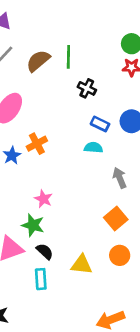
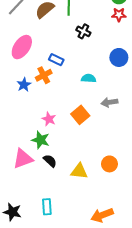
blue rectangle: (100, 124) -> (56, 60), moved
gray arrow: (120, 178) -> (109, 102), turned -77
orange square: (116, 219) -> (80, 115), moved
cyan rectangle: (41, 279) -> (47, 207), moved

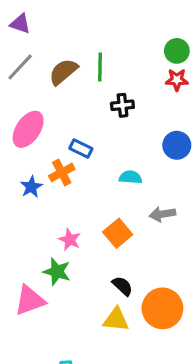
black cross: (83, 31) -> (122, 105), turned -32
black semicircle: (50, 161) -> (122, 286), moved
orange circle: (109, 164) -> (162, 308), size x1.6

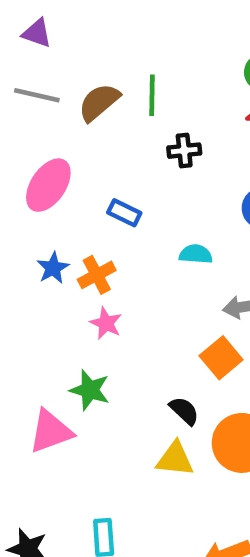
gray line: (20, 67) -> (37, 95), turned 60
orange cross: (62, 172) -> (97, 275), moved
orange square: (118, 233) -> (221, 358), moved
pink star: (70, 240) -> (106, 323), moved

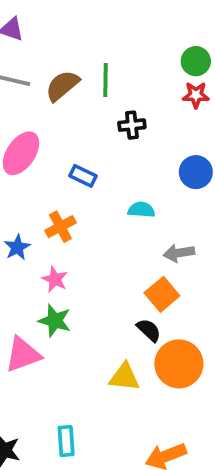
blue star: (53, 268) -> (17, 247), moved
pink star: (106, 323) -> (55, 279), moved
black semicircle: (184, 411) -> (149, 330), moved

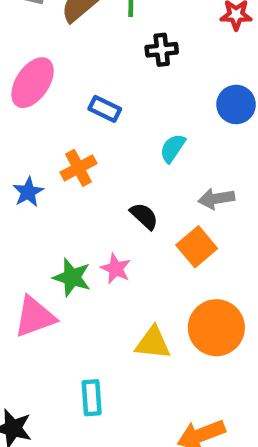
cyan semicircle: (141, 210) -> (173, 148), turned -60
pink star: (55, 279) -> (116, 269), moved
black semicircle: (149, 330) -> (144, 216), moved
cyan rectangle: (66, 441) -> (92, 398), moved

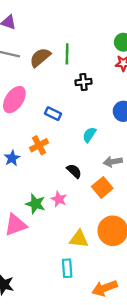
cyan rectangle: (92, 398) -> (67, 268), moved

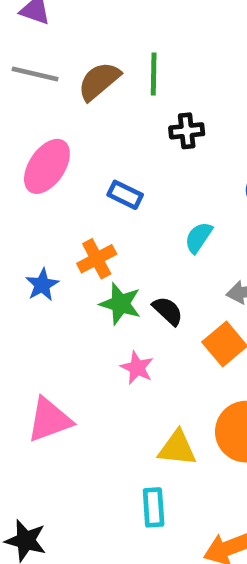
green star: (35, 204) -> (120, 304), moved

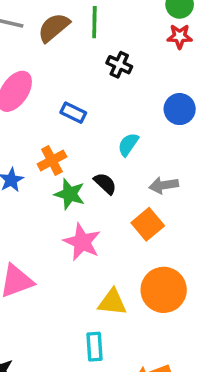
black cross: (187, 131) -> (119, 65), turned 30
black semicircle: (168, 311) -> (105, 184), moved
pink star: (137, 368) -> (82, 242), size x1.5

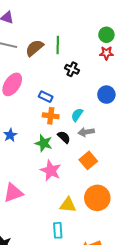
orange cross: (52, 160) -> (51, 116), moved, turned 35
gray arrow: (164, 185) -> (86, 132), moved

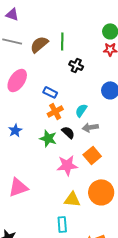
orange cross: (51, 116) -> (55, 111), turned -35
pink star: (51, 171) -> (67, 165), moved, turned -30

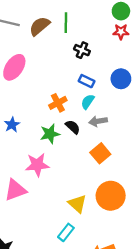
blue rectangle: (50, 92) -> (87, 81), moved
green star: (48, 138) -> (50, 134), turned -30
pink star: (67, 165) -> (37, 165), moved
yellow triangle: (72, 199) -> (77, 204), turned 36
cyan rectangle: (62, 224) -> (66, 232), turned 42

